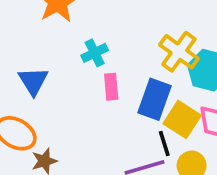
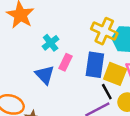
blue triangle: (33, 81) -> (45, 75), moved
pink rectangle: (111, 87) -> (65, 62), turned 42

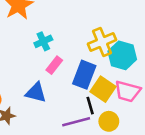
yellow cross: (104, 31) -> (102, 42), turned 30
blue triangle: (45, 75) -> (36, 93), moved, turned -45

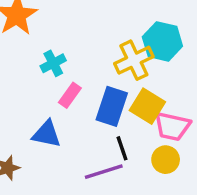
cyan hexagon: (122, 55) -> (162, 41), moved
yellow square: (103, 89) -> (147, 106), moved
yellow circle: (109, 121) -> (166, 160), moved

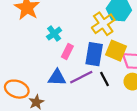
purple line: (104, 172) -> (81, 77), moved

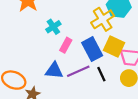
blue rectangle: (94, 54) -> (92, 49), turned -40

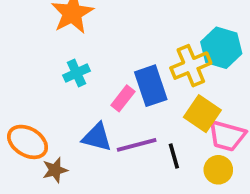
cyan cross: (53, 27) -> (77, 73), moved
blue rectangle: (92, 49) -> (151, 86), moved

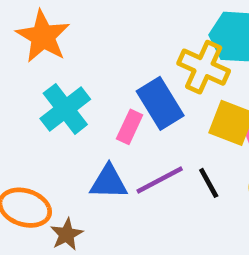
yellow cross: (191, 66) -> (204, 67), turned -30
cyan cross: (77, 73) -> (65, 109), size x1.5

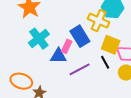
blue triangle: (109, 182) -> (58, 56), moved
black line: (209, 183) -> (105, 62), moved

